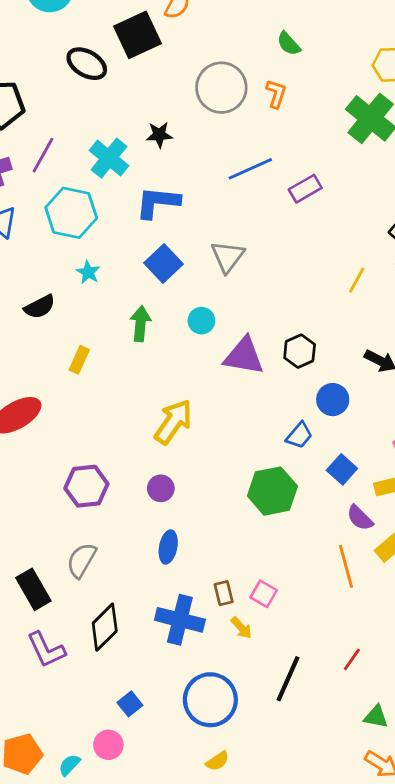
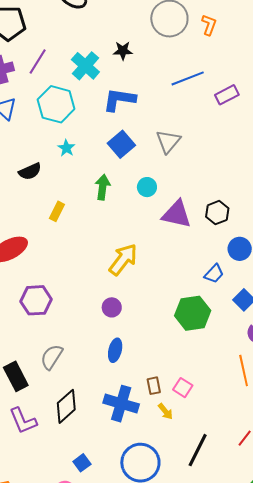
purple hexagon: (86, 486) -> (36, 300), moved

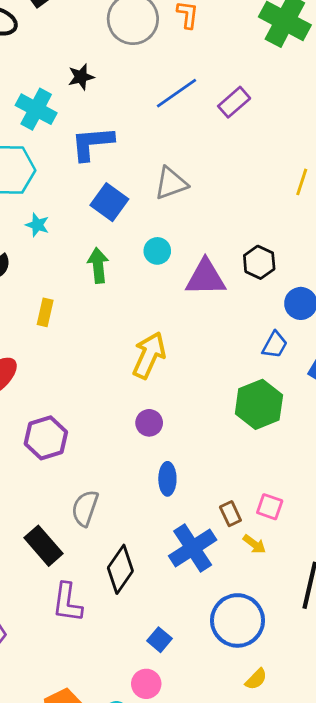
gray triangle: (168, 141) -> (171, 183), turned 44
blue cross: (121, 404) -> (193, 548), turned -36
purple L-shape: (23, 421) -> (67, 602), turned 44

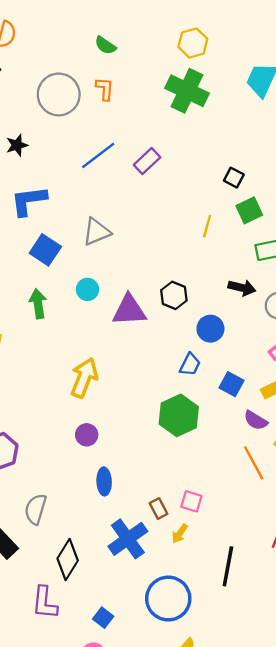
yellow arrow: (254, 544) -> (180, 534), turned 90
purple L-shape: (67, 602) -> (45, 603), moved

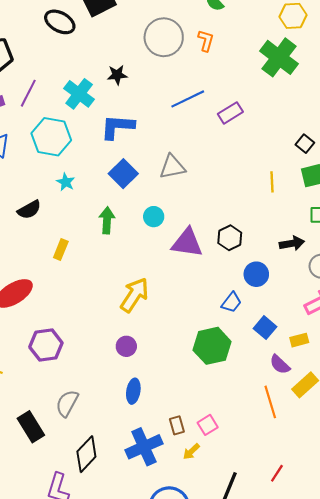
yellow line: (207, 226) -> (272, 182), turned -30
black arrow: (242, 288) -> (292, 243), turned -35
pink square: (191, 501) -> (208, 425), turned 30

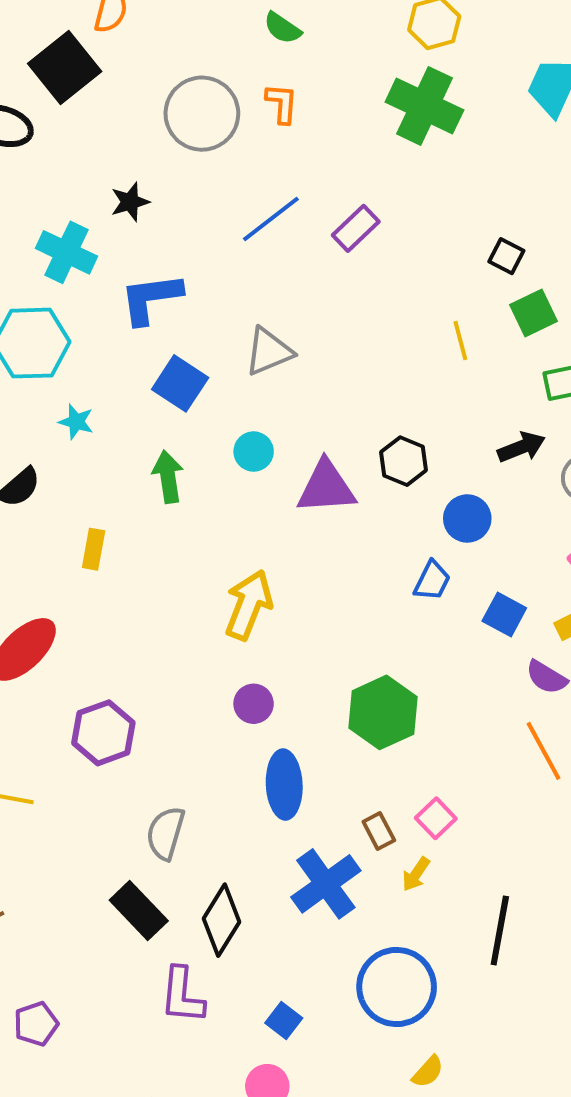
green hexagon: (212, 346) -> (383, 712), moved
blue ellipse: (133, 391) -> (284, 785), size x1.4
black rectangle: (31, 427) -> (139, 911), moved

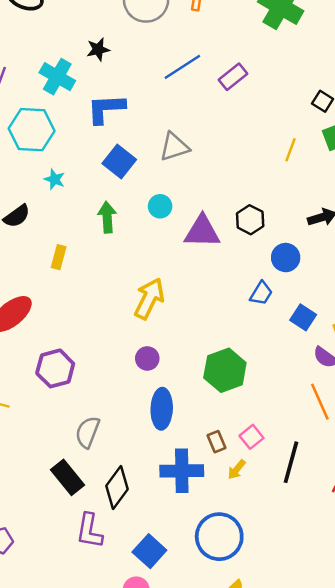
yellow line: (460, 341) -> (290, 150), turned 30
blue cross: (326, 884) -> (182, 471), turned 30
black line: (500, 931) -> (291, 462), moved
blue square: (284, 1021) -> (149, 551), size x1.5

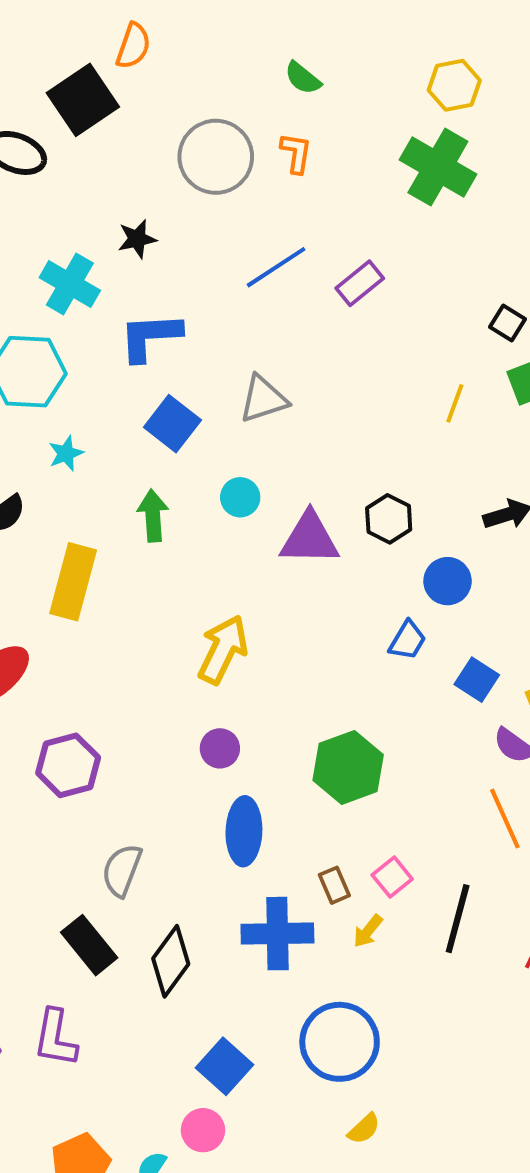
cyan star: (55, 179) -> (66, 453), turned 30
yellow rectangle: (59, 257) -> (73, 582), size x1.8
purple L-shape: (89, 531) -> (55, 1038), moved

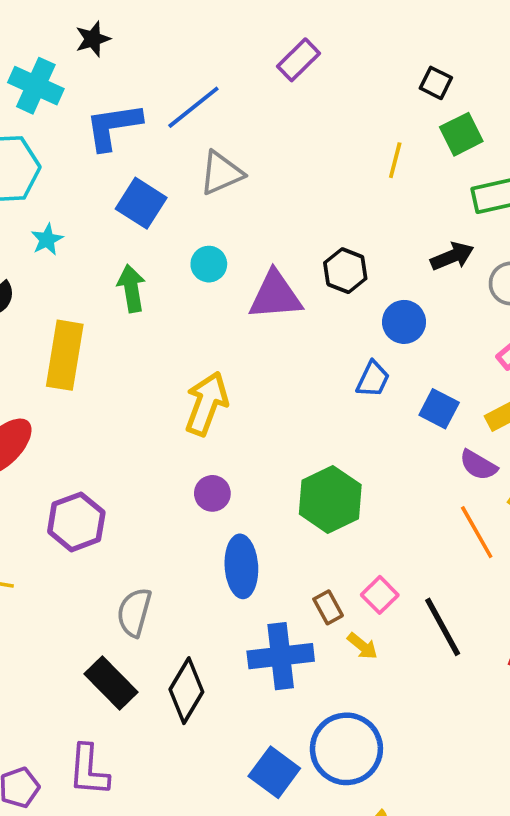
blue line: (276, 267) -> (193, 107), moved
black line: (458, 919) -> (443, 627), turned -38
yellow arrow: (368, 931) -> (362, 646), turned -84
blue square: (225, 1066) -> (274, 772), moved

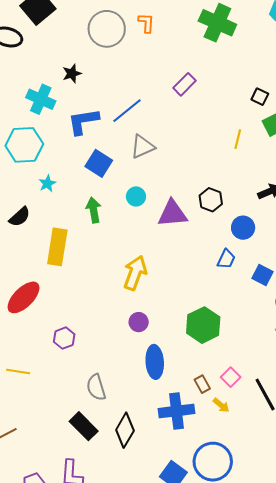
purple hexagon: (76, 522) -> (64, 338), size x0.7
gray semicircle: (134, 612) -> (96, 387), turned -32

